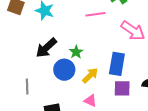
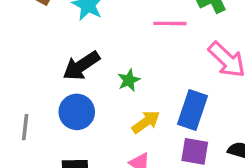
blue circle: (64, 70) -> (77, 112), moved
gray line: (27, 87) -> (25, 127), moved

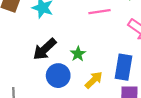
blue circle: (77, 112) -> (58, 76), moved

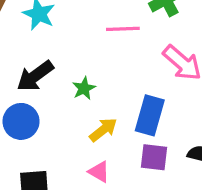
blue circle: (58, 76) -> (21, 121), moved

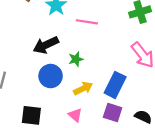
pink line: (123, 29) -> (87, 22), moved
blue circle: (21, 121) -> (51, 76), moved

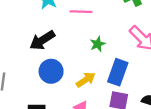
green star: (76, 59) -> (98, 44), moved

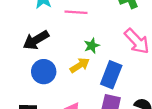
yellow arrow: (86, 80) -> (80, 65), moved

